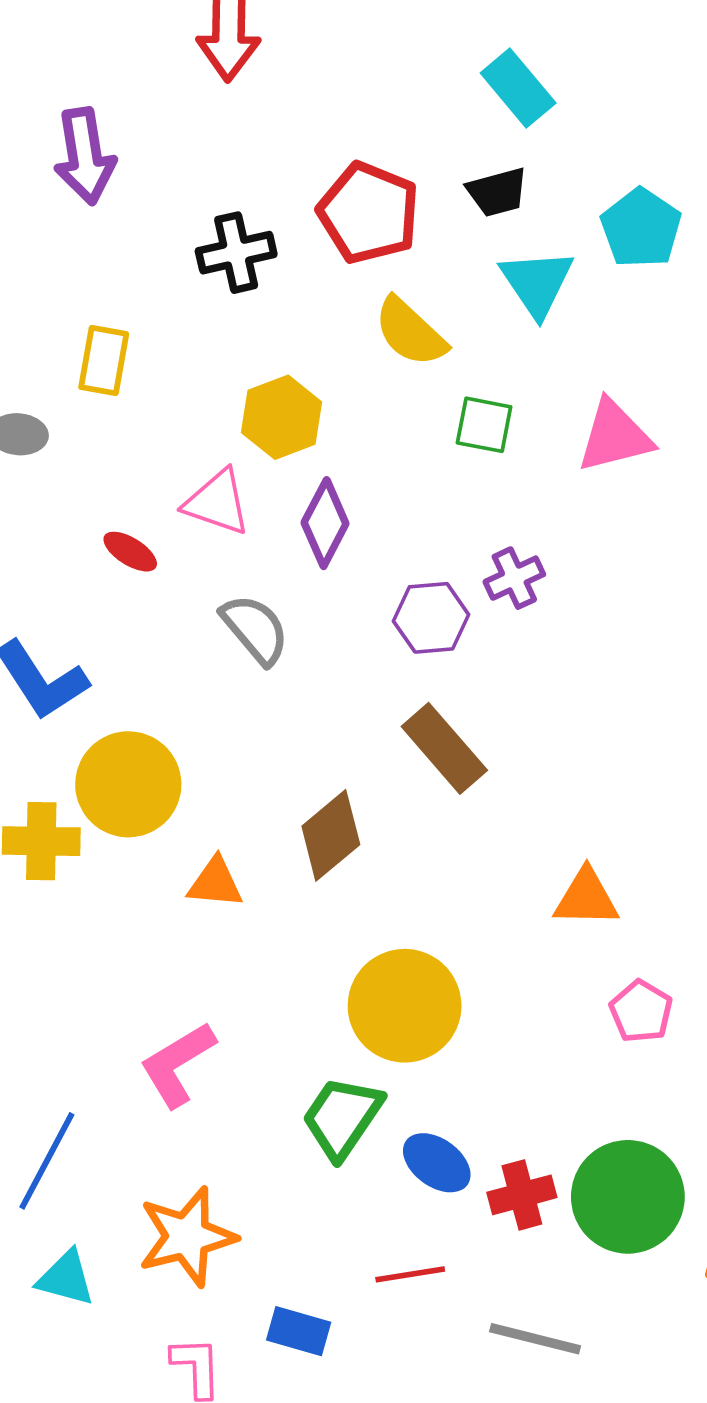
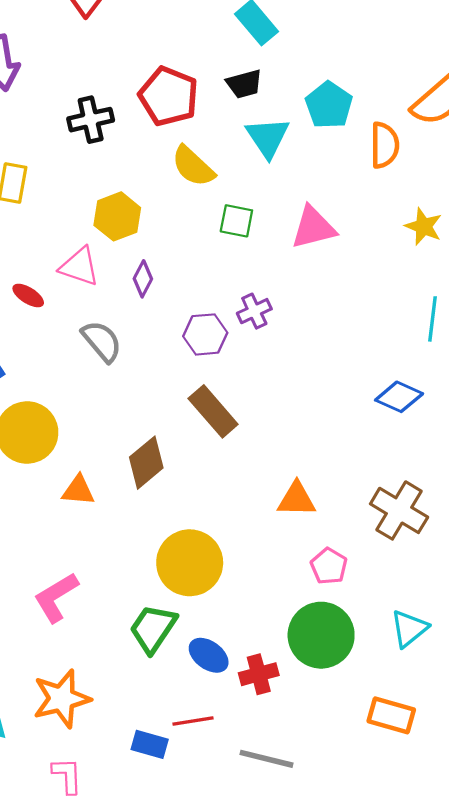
purple diamond: (325, 523) -> (143, 279), size x0.7
green circle: (628, 1197) -> (321, 635), moved
blue rectangle: (299, 1331) -> (150, 744), moved

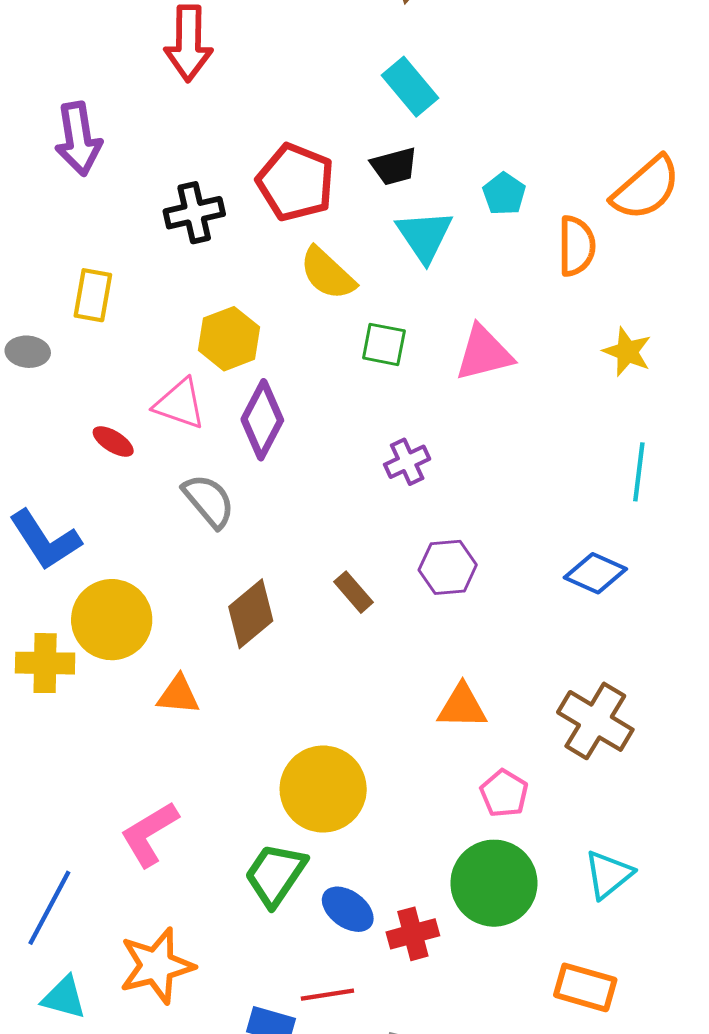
cyan pentagon: (329, 105) -> (504, 194), size x0.7
purple diamond: (143, 279) -> (262, 420), size x1.6
purple hexagon: (205, 334) -> (448, 567), moved
brown rectangle: (213, 411) -> (354, 592), size x0.6
brown diamond: (146, 463) -> (251, 614), moved

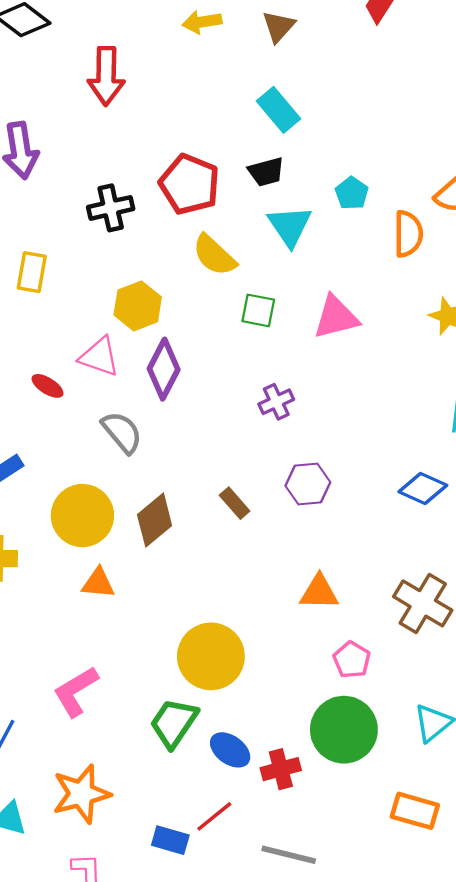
yellow circle: (112, 620) -> (82, 516), moved
red line: (327, 995) -> (214, 816), turned -30

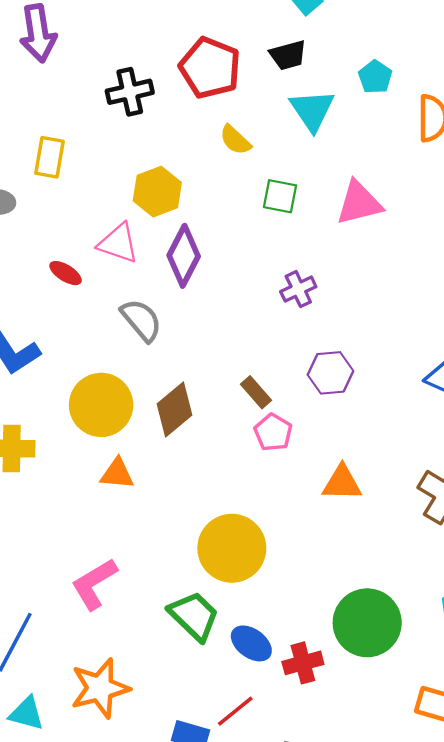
yellow semicircle: (214, 255) -> (235, 140), size x0.7
pink pentagon: (352, 660) -> (273, 432), moved
green trapezoid: (174, 723) -> (194, 616), turned 100

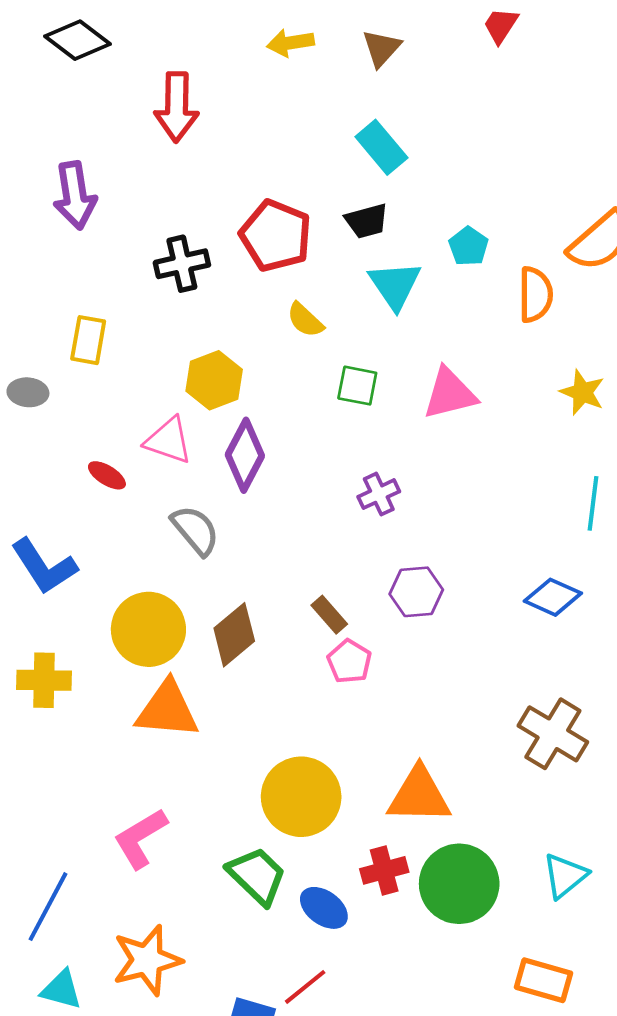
orange triangle: (117, 474) -> (167, 710), size x1.6
orange triangle: (342, 483) -> (419, 795), moved, size x1.4
red cross: (303, 663) -> (384, 870), moved

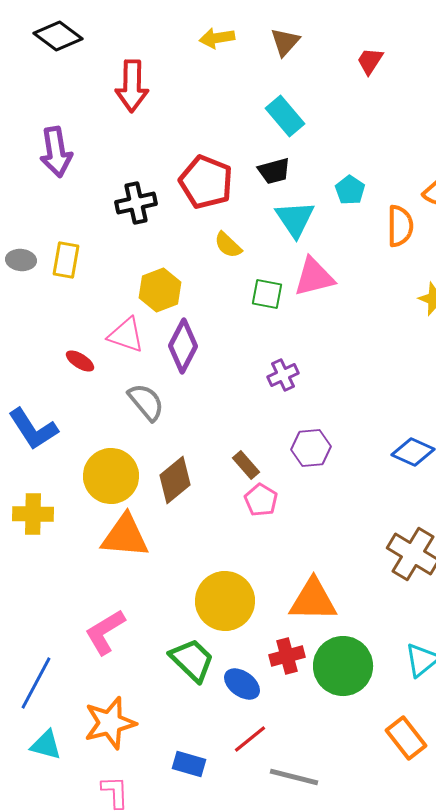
red trapezoid: (501, 25) -> (370, 61), moved
gray ellipse: (28, 392) -> (21, 260), moved
pink triangle: (450, 394) -> (314, 277), moved
orange rectangle: (544, 980) -> (406, 738), turned 36
red line: (305, 987) -> (250, 739), moved

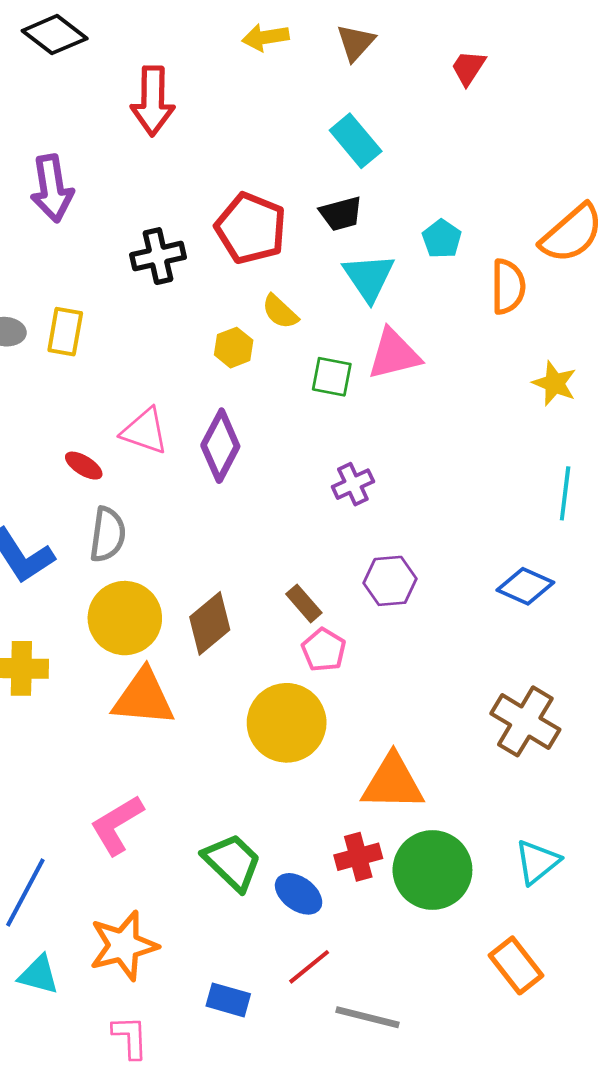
yellow hexagon: (160, 290) -> (234, 348), moved, size x0.7
gray semicircle: (146, 402) -> (108, 535), moved, turned 48
yellow circle: (225, 601) -> (287, 723), moved

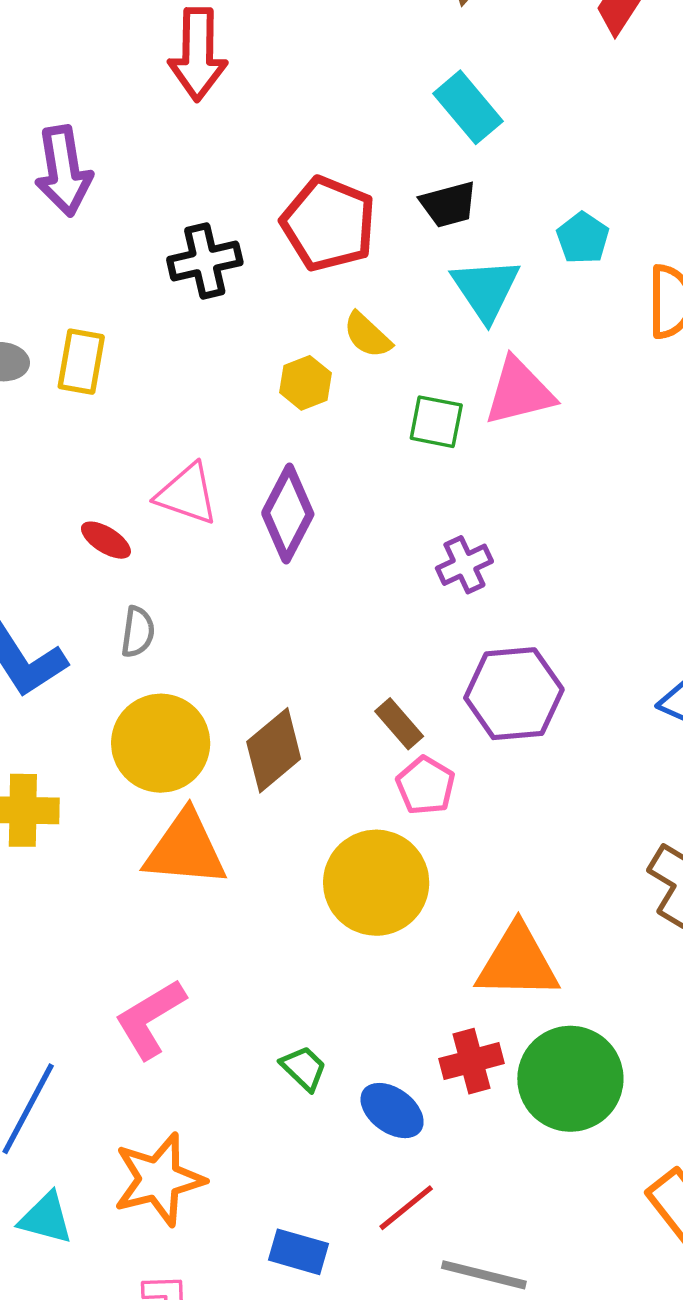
gray semicircle: (108, 535) -> (138, 632), size x0.7
purple hexagon: (390, 581) -> (514, 694), size x1.4
green trapezoid: (232, 862) -> (304, 1068), size x0.6

